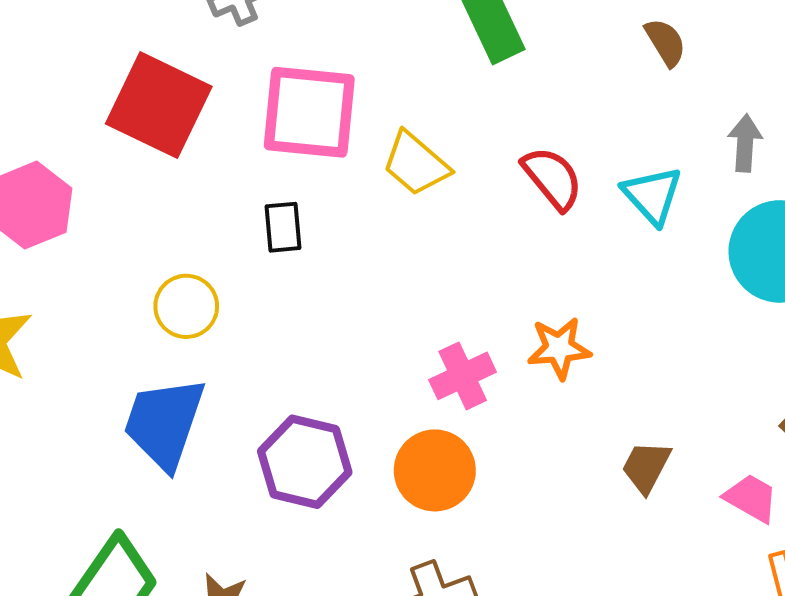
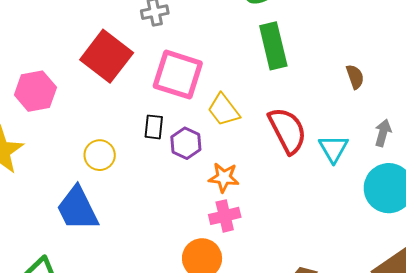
red semicircle: (552, 178) -> (287, 130), size x1.4
orange star: (559, 348) -> (224, 177), moved
blue trapezoid: (164, 423) -> (77, 209), turned -57
purple hexagon: (305, 462) -> (186, 143), moved, size x0.7

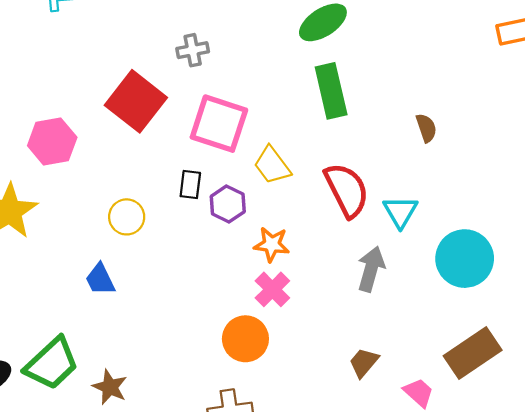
gray arrow: (383, 133) -> (371, 269), moved, size x1.4
blue trapezoid: (77, 209) -> (100, 279), size x0.6
pink cross: (225, 216) -> (272, 289), turned -32

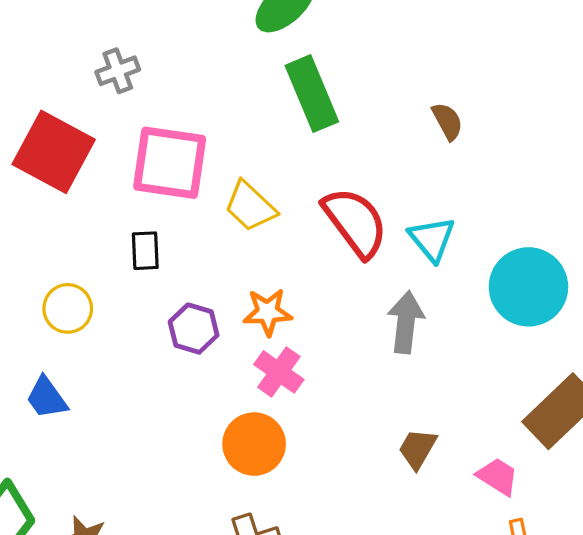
purple hexagon: (228, 204) -> (194, 329), moved

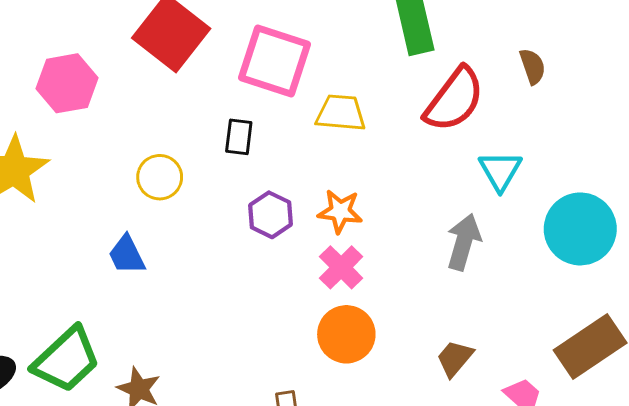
yellow trapezoid: (250, 206) -> (341, 113), turned 132
red semicircle: (355, 222) -> (454, 100), moved, turned 64
orange circle: (254, 444) -> (346, 334), moved

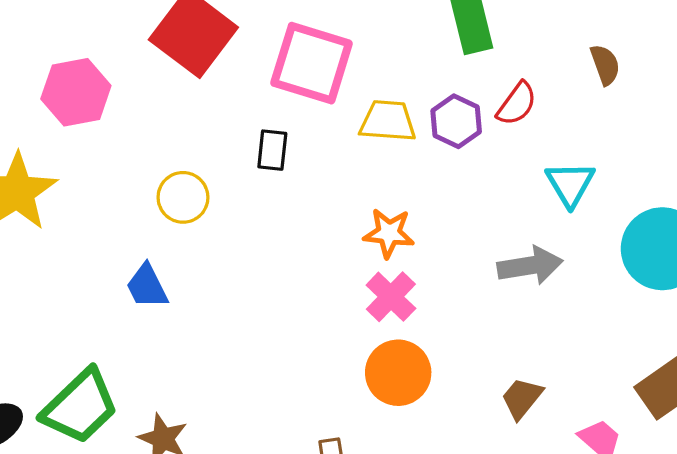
red semicircle: (454, 100) -> (517, 104), size x0.6
purple hexagon: (271, 215) -> (456, 121), moved
gray arrow: (464, 242) -> (530, 266), turned 66

